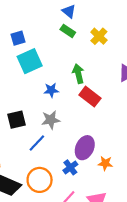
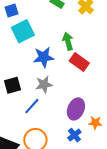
blue star: (51, 90) -> (44, 57), size x1.5
blue cross: (70, 167) -> (74, 135), moved

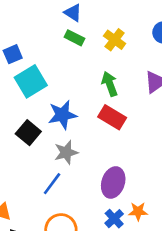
green arrow: (68, 41) -> (110, 84), moved
black square: (13, 85) -> (28, 133), moved, turned -30
orange star: (95, 123) -> (138, 211), moved

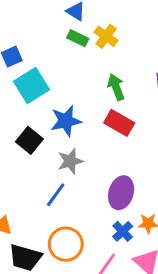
yellow cross: (115, 40) -> (106, 36), moved

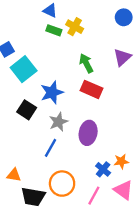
purple ellipse: (121, 193) -> (88, 133), moved

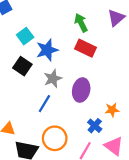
cyan square: (24, 69) -> (25, 36), moved, size x0.7
orange star: (121, 161) -> (112, 110), moved

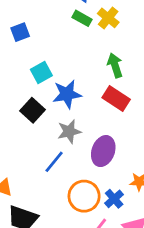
orange circle: (55, 138) -> (84, 196), moved

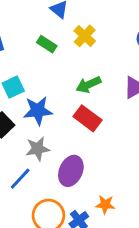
green rectangle: (82, 18) -> (47, 44), moved
green arrow: (115, 65) -> (88, 85), turned -100

